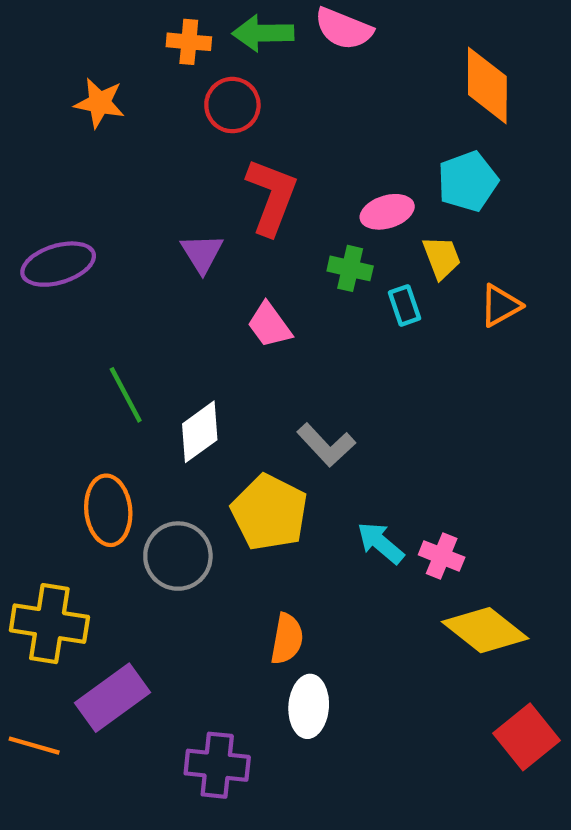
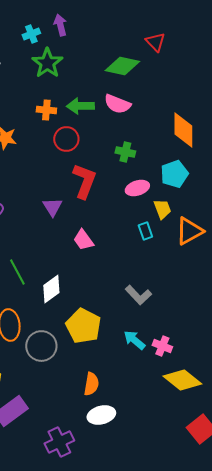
green cross: (350, 268) -> (125, 152), moved
orange triangle: (500, 305) -> (189, 231), size x1.4
gray L-shape: (326, 445) -> (138, 295), moved
white ellipse: (309, 706) -> (101, 415), turned 72
purple cross: (217, 765) -> (59, 442), turned -32

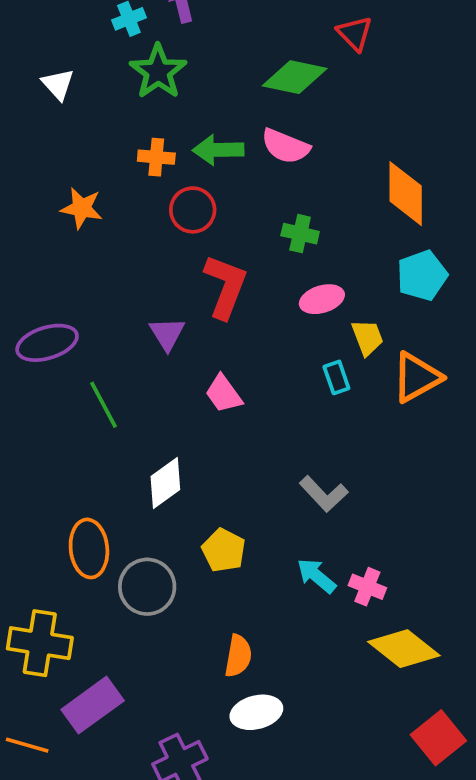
cyan pentagon: (174, 174) -> (422, 275), moved
green line: (17, 272) -> (103, 405), moved
yellow pentagon: (83, 326) -> (224, 550), size x0.7

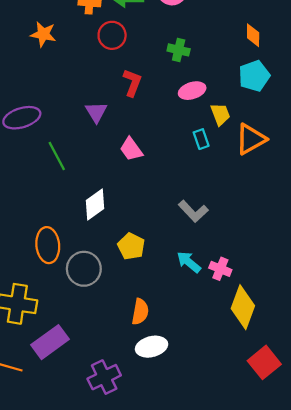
orange diamond: (406, 194) -> (253, 35), moved, size x0.6
red L-shape: (225, 286) -> (132, 83), size x0.7
yellow diamond: (404, 649) -> (243, 307), turned 72

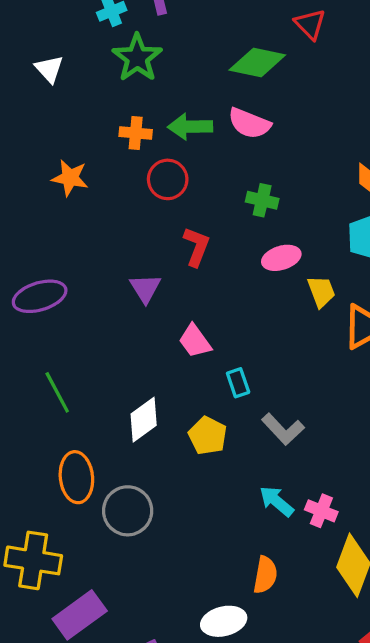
cyan rectangle: (201, 139) -> (238, 383), moved
green line: (57, 156) -> (57, 392), moved
yellow pentagon: (131, 246) -> (208, 436), moved
orange semicircle: (140, 312) -> (265, 575), moved

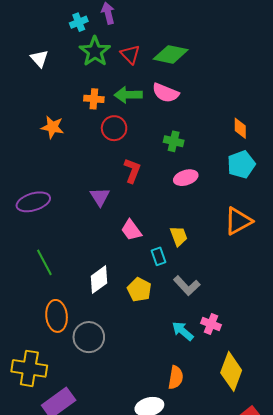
red triangle: (310, 24) -> (130, 54), moved
yellow trapezoid: (321, 291) -> (179, 236), moved
pink cross: (321, 511) -> (211, 324), moved

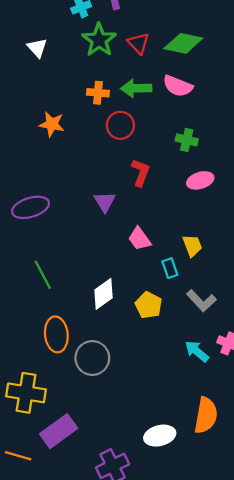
orange semicircle: (176, 377) -> (206, 415), moved, size x1.4

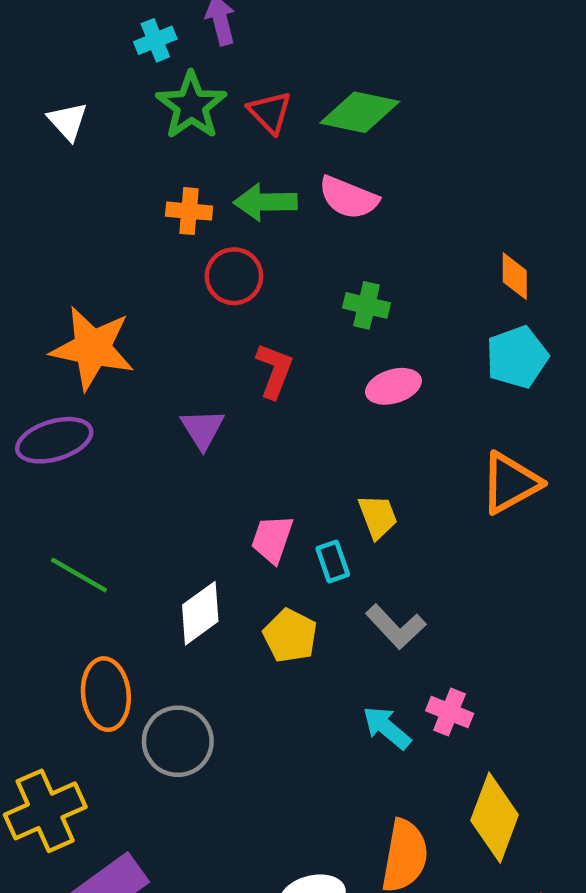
orange star: (52, 124) -> (92, 348), moved, size x1.6
pink trapezoid: (140, 239) -> (272, 539), moved, turned 55
green line: (43, 275) -> (79, 575), turned -32
yellow cross: (26, 393) -> (45, 811), turned -33

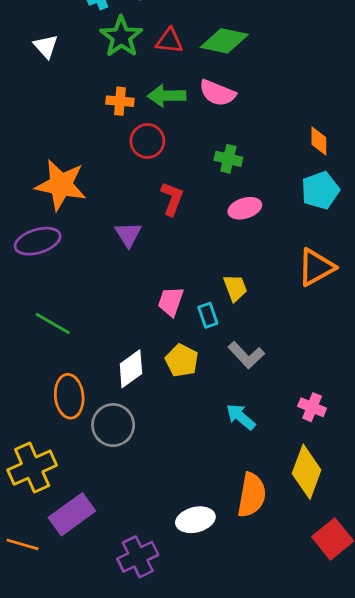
red triangle: (270, 112) -> (169, 41), turned -40
white diamond: (200, 613) -> (131, 369), moved
pink cross: (450, 712) -> (312, 407), moved

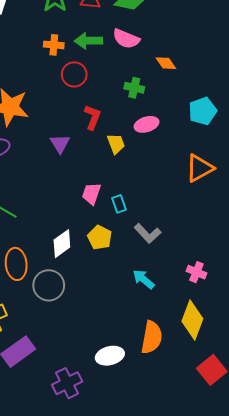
orange diamond: (319, 141) -> (166, 63), moved, turned -35
yellow trapezoid: (235, 288) -> (116, 144), moved

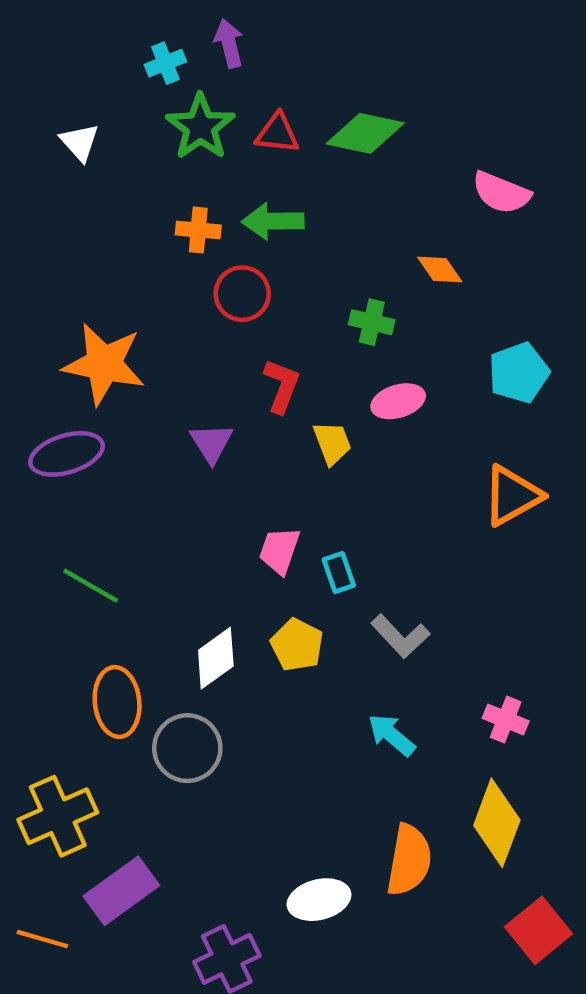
pink semicircle: (126, 39) -> (501, 193), moved

